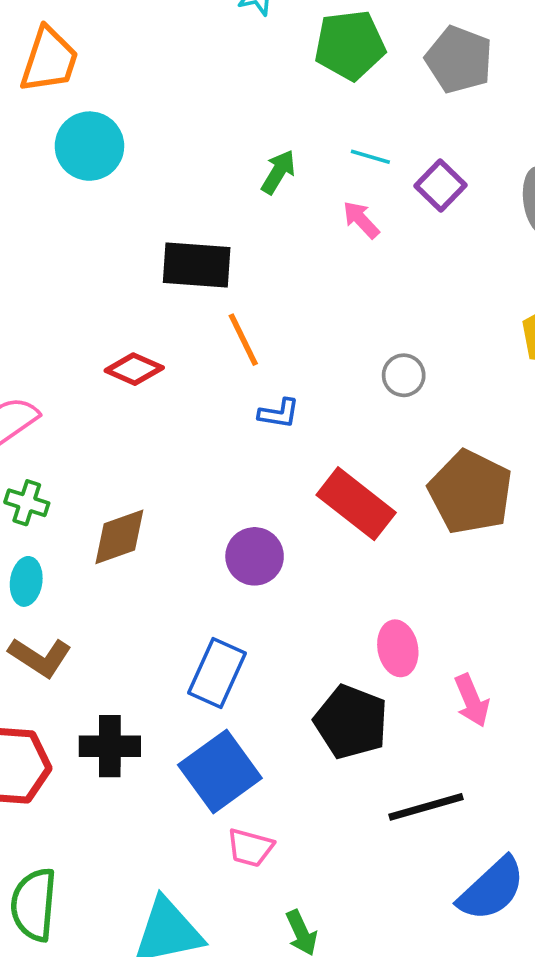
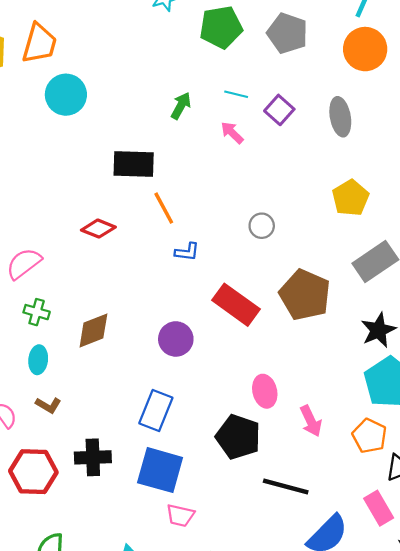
brown L-shape: (40, 657) -> (48, 405), size x0.7
blue square: (220, 772) -> (160, 470), turned -36
black line: (426, 807) -> (286, 486), turned 33

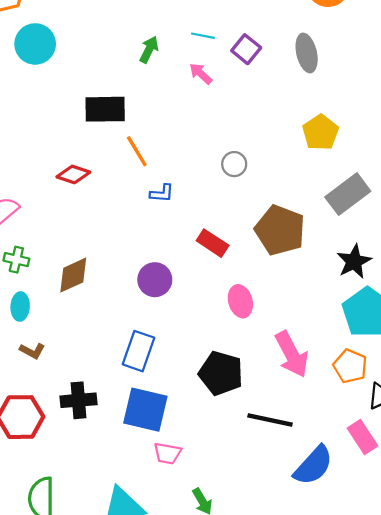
red rectangle: (236, 305) -> (213, 243), size x0.7
pink ellipse: (265, 391) -> (240, 301), moved
pink arrow: (311, 421) -> (292, 354), size x1.5

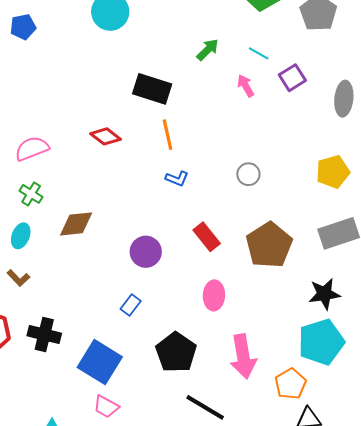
blue rectangle: (139, 351) -> (131, 305), moved, size x0.6

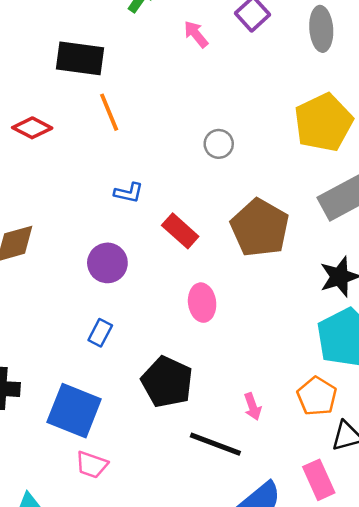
yellow pentagon: (333, 172) -> (323, 123), size x1.4
blue L-shape: (177, 179) -> (129, 193), moved
pink arrow: (243, 356) -> (253, 407), moved, size x0.5

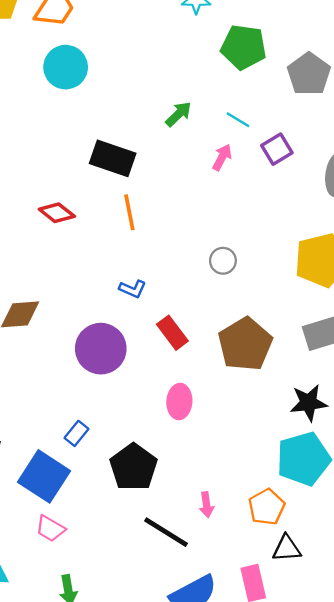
pink arrow: (196, 34) -> (222, 157), turned 56
purple circle: (107, 263) -> (101, 349), size x1.4
blue rectangle: (100, 333) -> (76, 433), moved

